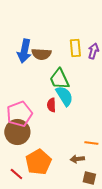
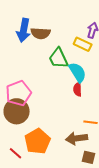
yellow rectangle: (75, 48) -> (83, 44), moved, turned -60
cyan semicircle: (64, 96) -> (78, 72), moved
red semicircle: (51, 105) -> (78, 89), moved
brown arrow: (77, 159) -> (77, 138), size x1.5

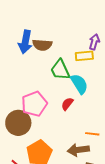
yellow rectangle: (83, 44) -> (84, 56), turned -30
red semicircle: (78, 89) -> (67, 104), moved, turned 40
pink pentagon: (19, 93) -> (34, 104), moved

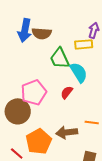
brown arrow: (78, 150) -> (67, 132), moved

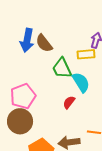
brown semicircle: (42, 33) -> (44, 43), turned 48
pink pentagon: (34, 92) -> (23, 96), moved

